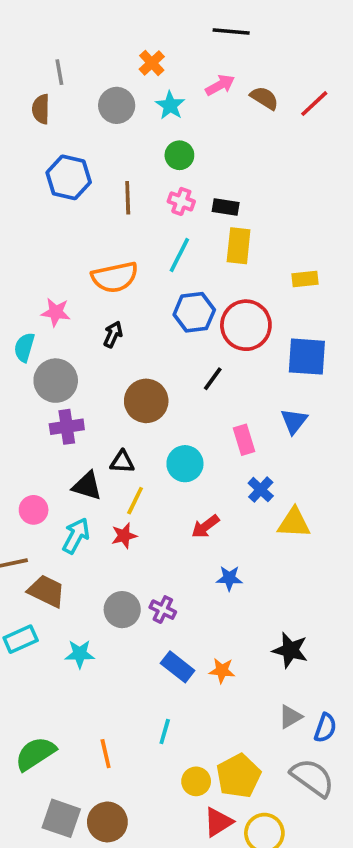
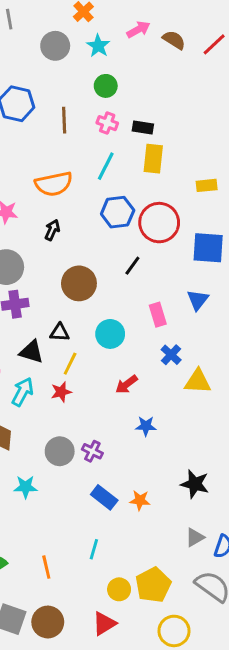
red triangle: (218, 822) -> (104, 624), moved

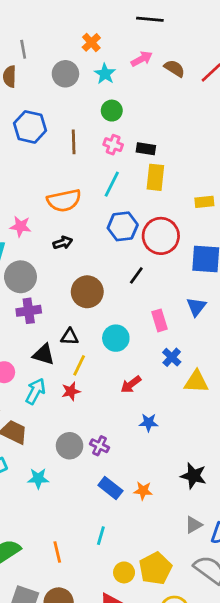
black arrow: (52, 230) -> (63, 243), turned 48

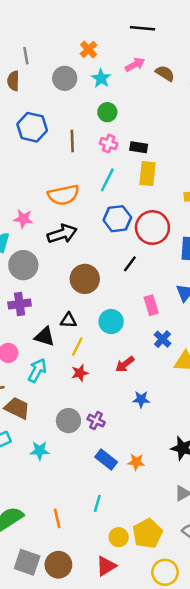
black arrow: (63, 243) -> (62, 234), size x1.6
purple cross: (29, 311) -> (20, 304), moved
red star: (71, 391) -> (80, 373), moved

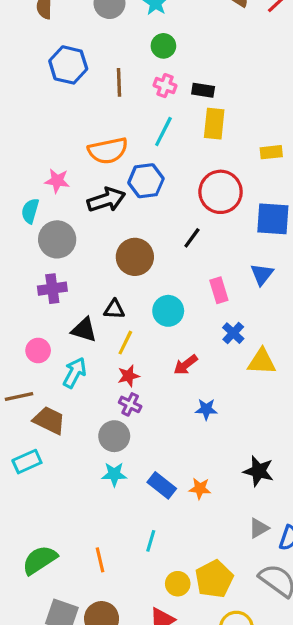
blue hexagon: (117, 219) -> (146, 181), moved
purple cross: (96, 421) -> (130, 404), moved
cyan star: (40, 451) -> (114, 474), moved

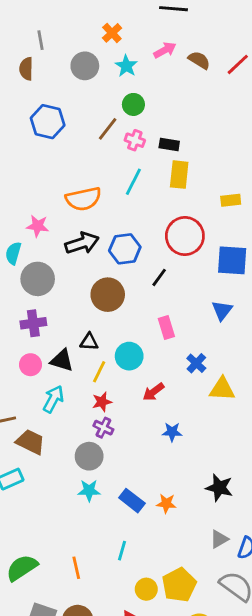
brown line: (119, 82) -> (108, 129), moved, turned 40
blue hexagon: (146, 181) -> (125, 249), moved
pink rectangle: (219, 290) -> (166, 328), moved
cyan circle: (168, 311) -> (129, 356), moved
pink circle: (38, 350) -> (30, 365), moved

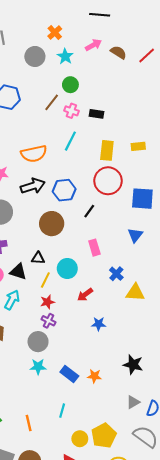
yellow rectangle: (179, 175) -> (107, 150), moved
yellow rectangle: (231, 200) -> (138, 146), moved

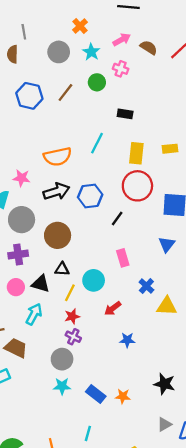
brown line: (52, 102) -> (65, 92), moved
pink cross: (71, 111) -> (121, 69), moved
brown circle: (52, 224) -> (58, 235), moved

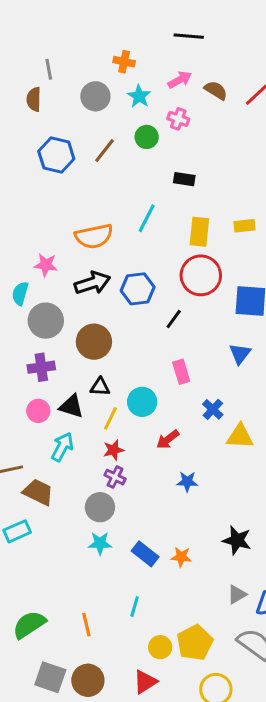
orange cross: (80, 26) -> (124, 62), turned -35

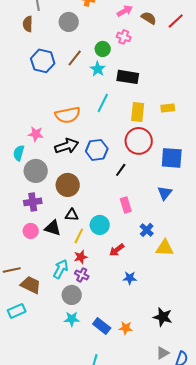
cyan star: (139, 96) -> (98, 69), moved
black rectangle: (184, 179) -> (128, 77), size x1.5
cyan arrow: (62, 447) -> (61, 269), moved

